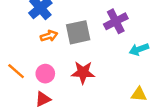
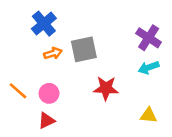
purple cross: (116, 21) -> (149, 38), moved, turned -30
red star: (83, 72) -> (106, 88), moved

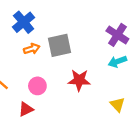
pink circle: (49, 93) -> (37, 86), moved
yellow triangle: (149, 115) -> (117, 104), turned 42

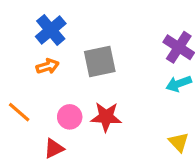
orange arrow: (32, 49) -> (48, 66), moved
red star: (79, 80) -> (106, 117), moved

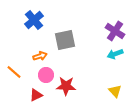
orange arrow: (48, 66) -> (40, 56), moved
red star: (106, 117) -> (66, 86), moved

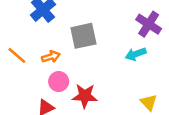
cyan arrow: (115, 54) -> (136, 54), moved
orange line: (14, 72) -> (17, 55), moved

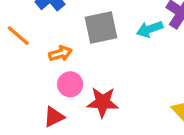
cyan arrow: (136, 54) -> (150, 29), moved
orange line: (17, 55) -> (18, 36), moved

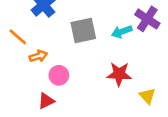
orange arrow: (60, 53) -> (38, 56), moved
red star: (103, 102) -> (119, 74), moved

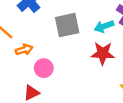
red star: (119, 74) -> (103, 53), moved

